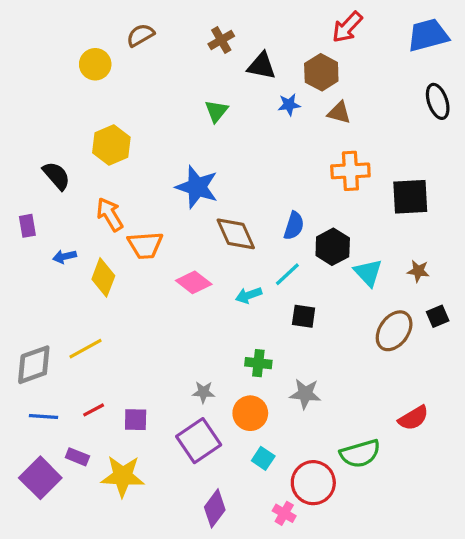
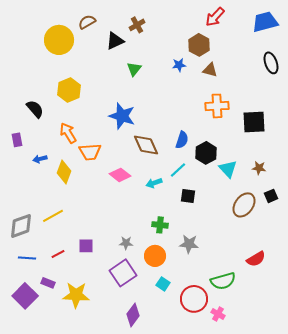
yellow circle: (95, 64) -> (59, 40), size x1.5
black triangle: (262, 66) -> (115, 41), moved, turned -36
purple square: (136, 420) -> (86, 246), moved
pink cross: (284, 513) -> (218, 314), moved

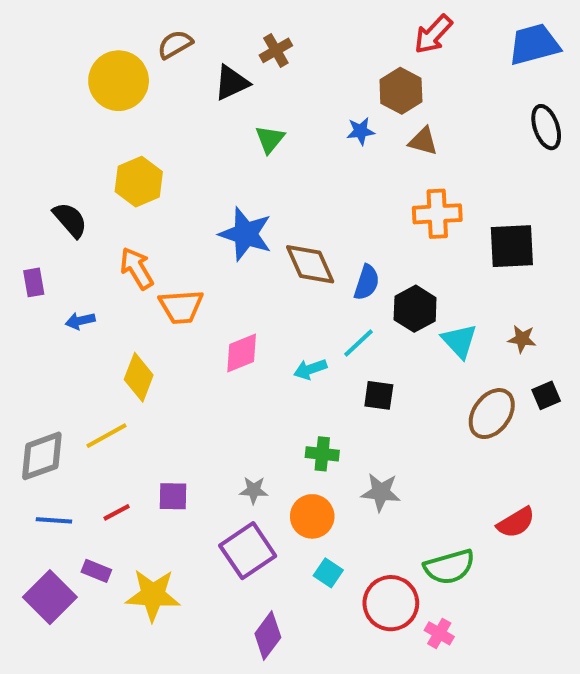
brown diamond: (146, 145) -> (310, 264), moved
yellow diamond: (64, 172) -> (139, 377), moved
pink diamond: (120, 175) -> (242, 353), turned -60

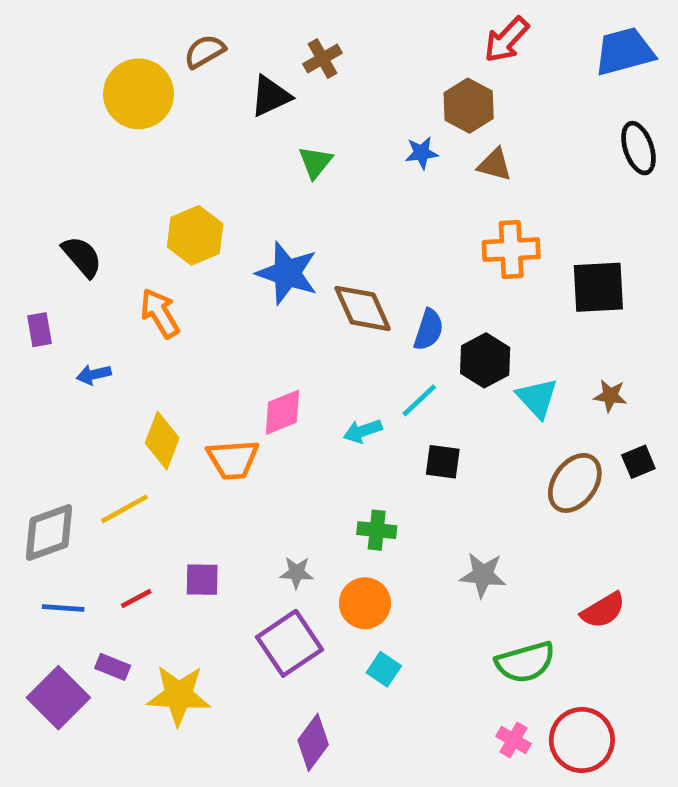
yellow hexagon: (139, 182) -> (195, 235), moved
orange trapezoid: (181, 307) -> (233, 459), moved
gray star: (381, 492) -> (483, 575), moved
red circle: (391, 603) -> (582, 740), moved

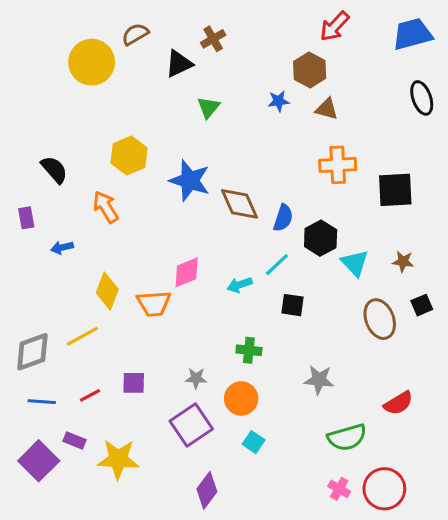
brown ellipse: (575, 483) -> (380, 319), turned -57

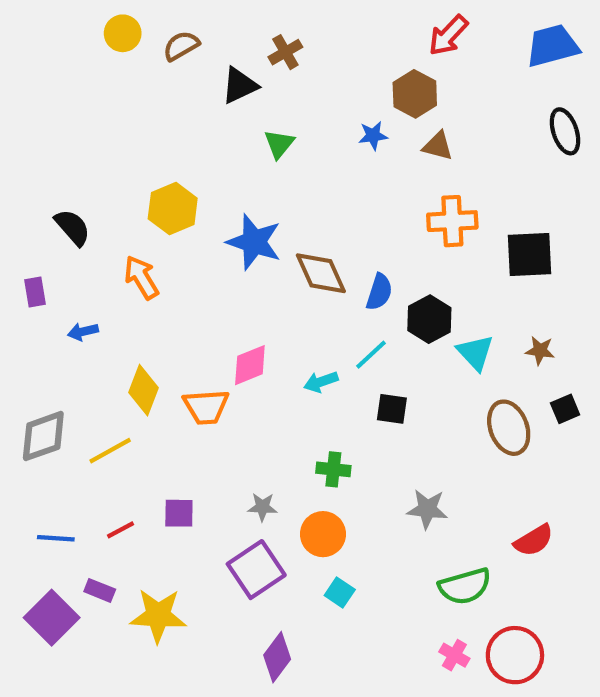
yellow circle: (92, 62) -> (123, 33), moved, size x0.6
gray diamond: (32, 352) -> (43, 436), moved

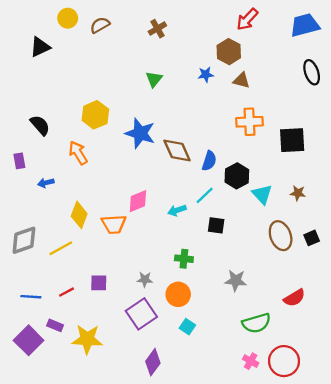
black triangle: (239, 85) -> (40, 47), moved
black square: (565, 409) -> (312, 238), moved

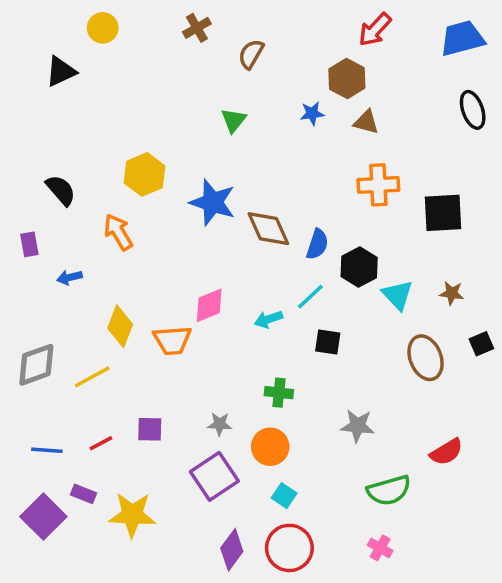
brown semicircle: (100, 25) -> (251, 54), moved, turned -30
brown cross: (157, 29) -> (197, 28), moved
black square: (312, 238) -> (481, 344), moved
red circle: (284, 361) -> (289, 548), moved

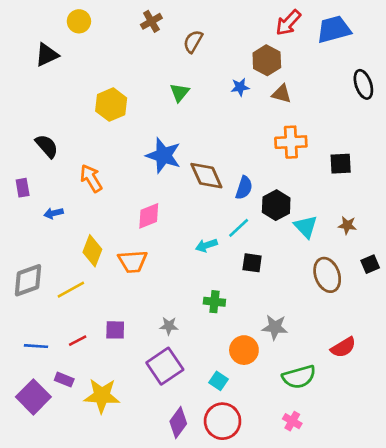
blue trapezoid: (462, 38) -> (334, 29), moved
yellow hexagon: (145, 174) -> (111, 105), moved
black square: (443, 213) -> (341, 164), size x0.7
pink diamond: (209, 305) -> (149, 216), moved
orange circle: (270, 447) -> (244, 350), moved

